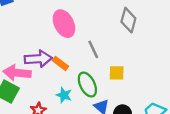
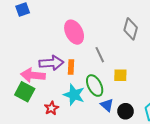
orange rectangle: (60, 63) -> (71, 67), turned 56
cyan star: (64, 95) -> (74, 95), size x1.5

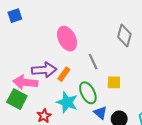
orange rectangle: (71, 67) -> (64, 74), turned 32

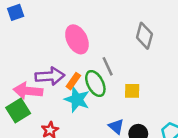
green ellipse: (88, 93) -> (95, 84), moved
green square: (17, 99) -> (18, 110), turned 30
cyan star: (67, 102) -> (77, 99), moved

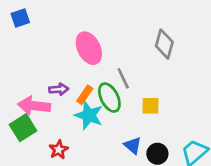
purple arrow: (50, 76) -> (59, 89), size x0.6

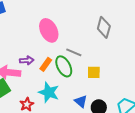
gray line: (123, 78) -> (74, 52), turned -42
cyan star: (89, 115) -> (49, 92), moved

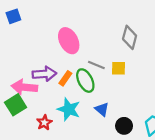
purple arrow: (27, 60) -> (44, 74), size x1.5
yellow square: (94, 72) -> (118, 68), moved
blue triangle: (81, 101) -> (102, 109), moved

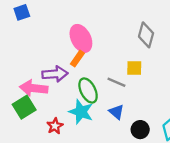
gray line: (96, 65) -> (116, 82), moved
orange rectangle: (65, 78) -> (77, 59), moved
green ellipse: (85, 81) -> (88, 91), moved

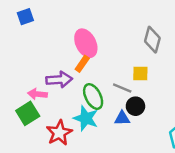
pink arrow: (34, 88) -> (37, 94), size x0.7
blue triangle: (116, 112) -> (122, 118), turned -42
red star: (55, 126) -> (59, 133), size x1.5
black circle: (140, 130) -> (135, 106), moved

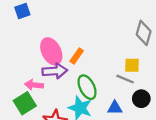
pink ellipse: (86, 43) -> (51, 51), moved
gray line: (122, 88) -> (125, 79), moved
black circle: (135, 106) -> (141, 99), moved

